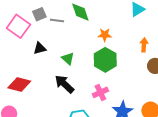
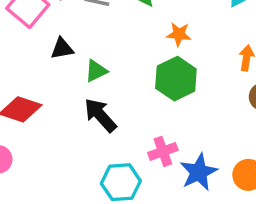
green triangle: (68, 59) -> (96, 71), moved, turned 48
pink cross: (100, 92) -> (163, 151), moved

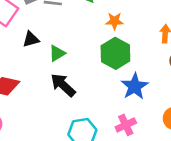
pink cross: (163, 151) -> (126, 125), moved
blue star: (199, 172) -> (135, 86), moved

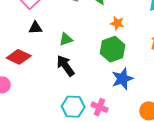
black triangle: (31, 39) -> (35, 28), moved
pink cross: (126, 125) -> (99, 107), moved, turned 35

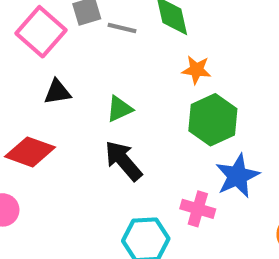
orange star: (117, 23) -> (196, 70), moved
pink cross: (99, 107) -> (198, 209), moved

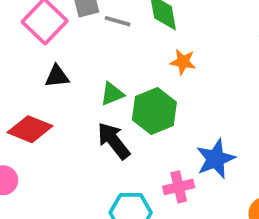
green hexagon: (213, 120) -> (154, 111), moved
pink cross: (198, 209) -> (179, 187), turned -32

